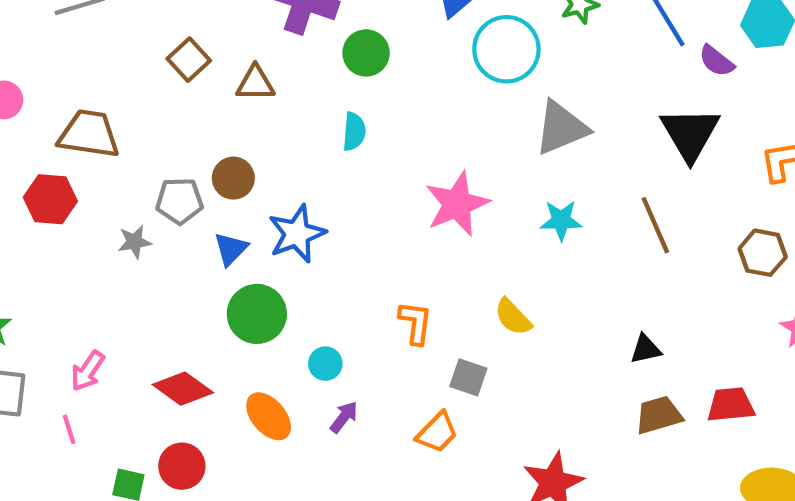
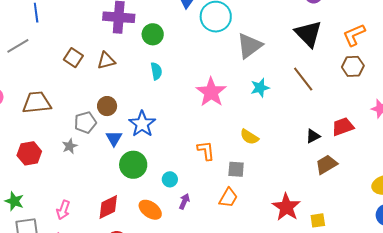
red hexagon: (50, 199) -> (29, 153), moved
brown hexagon: (763, 253) -> (353, 66), moved
red diamond: (183, 389) -> (108, 207), turned -48
red trapezoid: (731, 405) -> (343, 127), moved

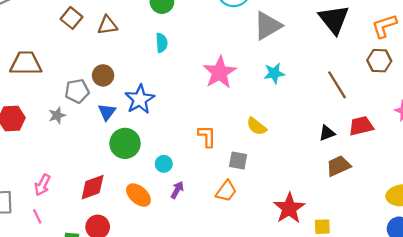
brown line: (303, 79) -> (337, 85), moved

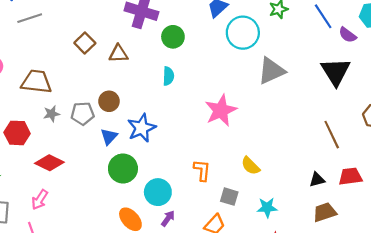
cyan star: (274, 73) -> (267, 208), moved
gray star: (57, 115) -> (51, 114), moved
cyan circle: (164, 164) -> (158, 192), size x1.6
red diamond: (93, 187) -> (49, 163), moved, turned 40

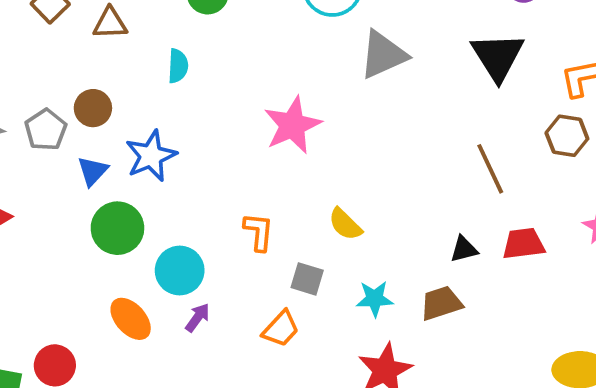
cyan semicircle: (168, 76) -> (178, 66), moved
gray pentagon: (83, 114) -> (46, 130), turned -30
brown trapezoid: (325, 212) -> (441, 303), moved

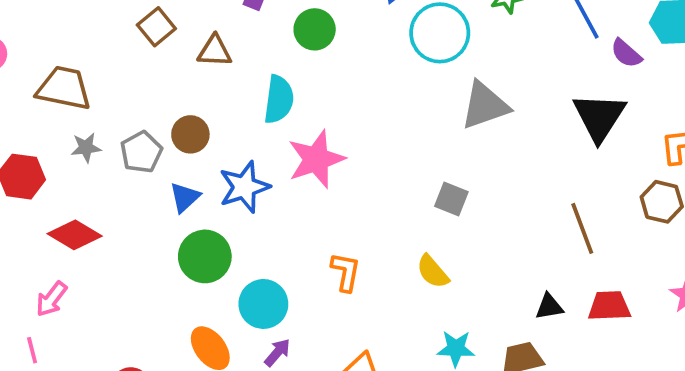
cyan semicircle: (178, 66) -> (279, 99), size x1.4
pink star: (292, 125) -> (316, 159), moved
gray square: (307, 279) -> (451, 199), moved

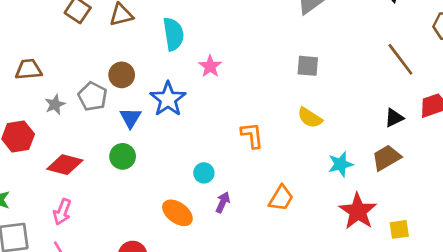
brown trapezoid: (64, 88) -> (29, 69), size x0.7
pink star: (316, 159) -> (210, 66), size x0.6
green circle: (205, 256) -> (123, 156), moved, size x0.7
cyan circle: (263, 304) -> (204, 173), size x0.6

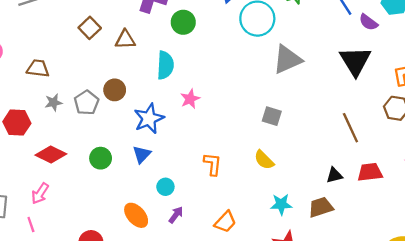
blue triangle: (130, 118) -> (142, 154), moved

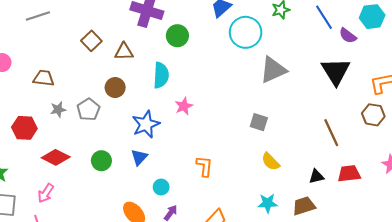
brown circle: (115, 90) -> (115, 88), moved
yellow semicircle: (264, 160) -> (271, 162), moved

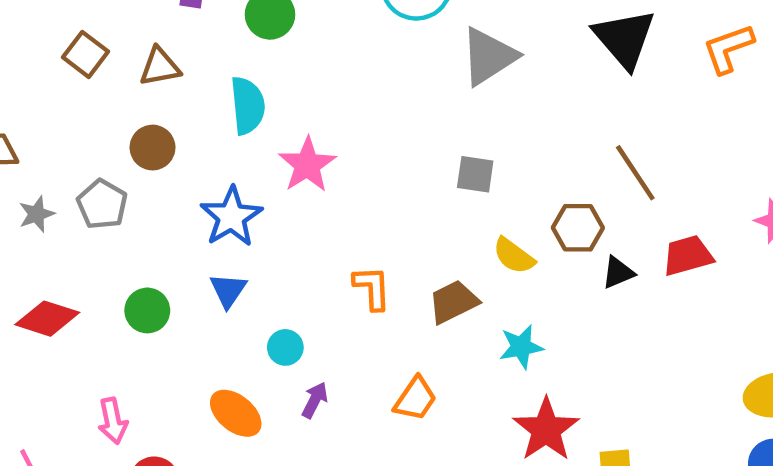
pink star: (184, 106) -> (307, 165), size x1.4
brown hexagon: (373, 115) -> (578, 228), moved
pink arrow: (46, 193) -> (113, 421), moved, turned -36
brown trapezoid: (304, 206) -> (453, 302), moved

